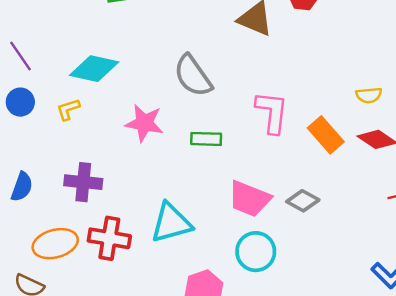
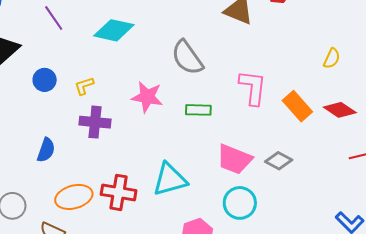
purple line: (20, 56) -> (54, 18), moved
cyan diamond: (94, 69) -> (114, 30), moved
yellow semicircle: (369, 95) -> (332, 58), moved, turned -60
purple cross: (83, 182) -> (95, 122), moved

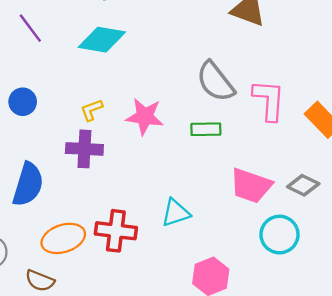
gray semicircle: (187, 58) -> (215, 82), moved
yellow L-shape: (84, 86) -> (92, 110), moved
blue semicircle: (46, 150) -> (28, 184), size x1.5
cyan triangle: (170, 179) -> (176, 213), size x0.7
cyan circle: (240, 203) -> (279, 235), moved

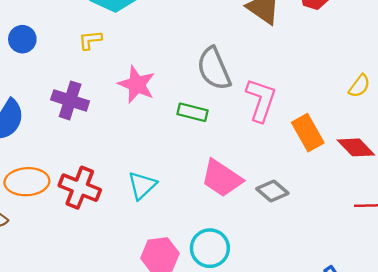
yellow L-shape: (92, 110) -> (90, 40), moved
cyan triangle: (176, 213) -> (142, 185), turned -40
cyan circle: (279, 235) -> (210, 248), moved

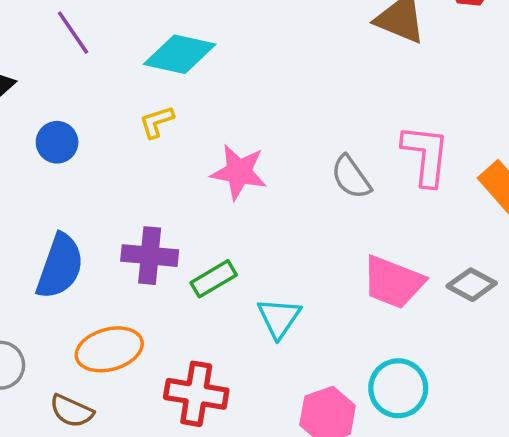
gray semicircle: (214, 69) -> (351, 177), moved, size x0.7
purple cross: (70, 100) -> (150, 256), moved
green rectangle: (192, 112) -> (214, 279), moved, turned -32
red cross: (80, 188) -> (196, 394), moved

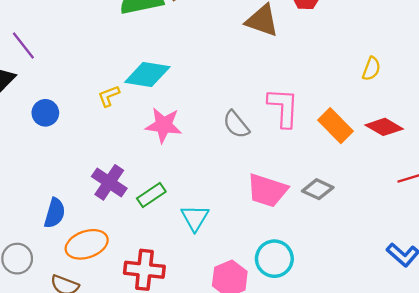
purple line: (73, 33) -> (23, 46), moved
cyan diamond: (180, 54) -> (147, 74), moved
purple cross: (150, 256) -> (109, 182), turned 32
blue semicircle: (60, 266) -> (55, 213), moved, size x0.7

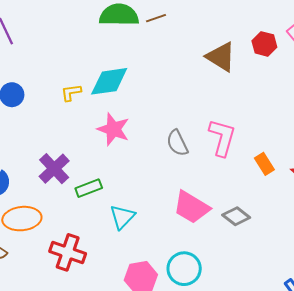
cyan diamond: (147, 74) -> (109, 81), turned -30
orange rectangle: (335, 126) -> (264, 164), size x0.7

